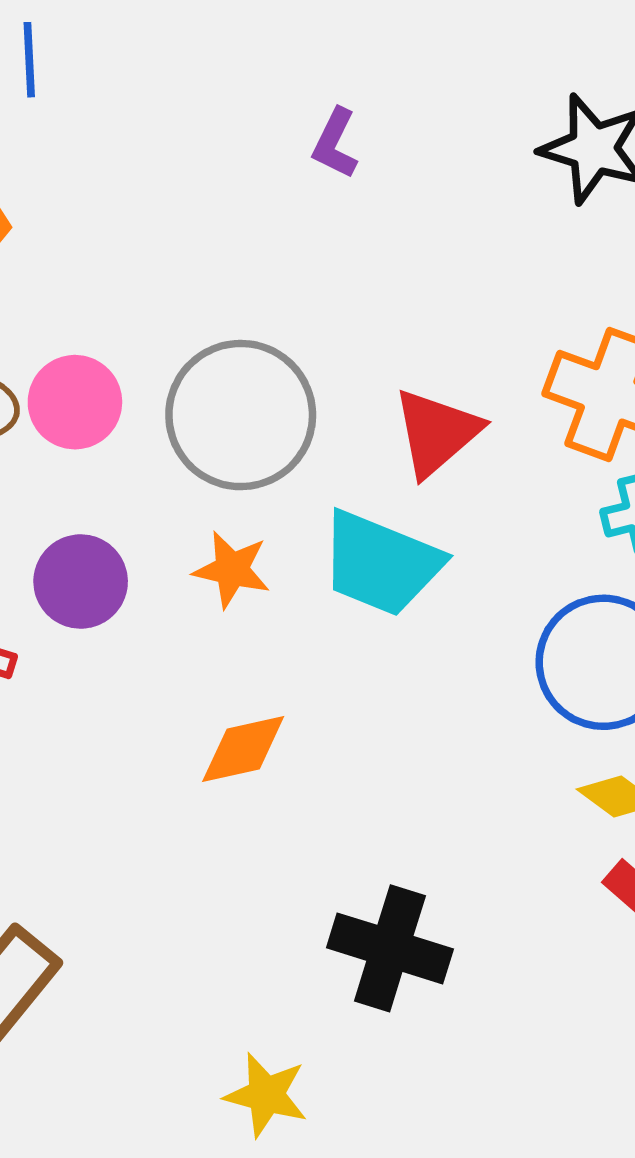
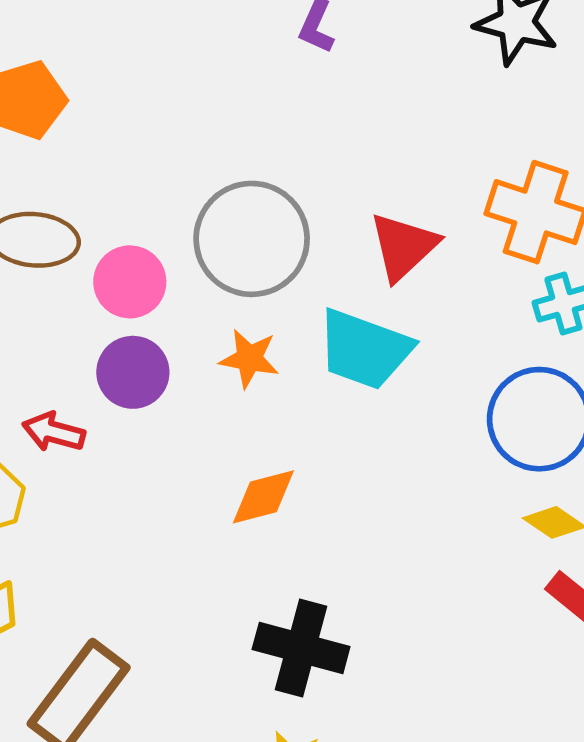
pink circle: (75, 402) -> (130, 282), moved
black cross: (390, 948) -> (301, 648), moved

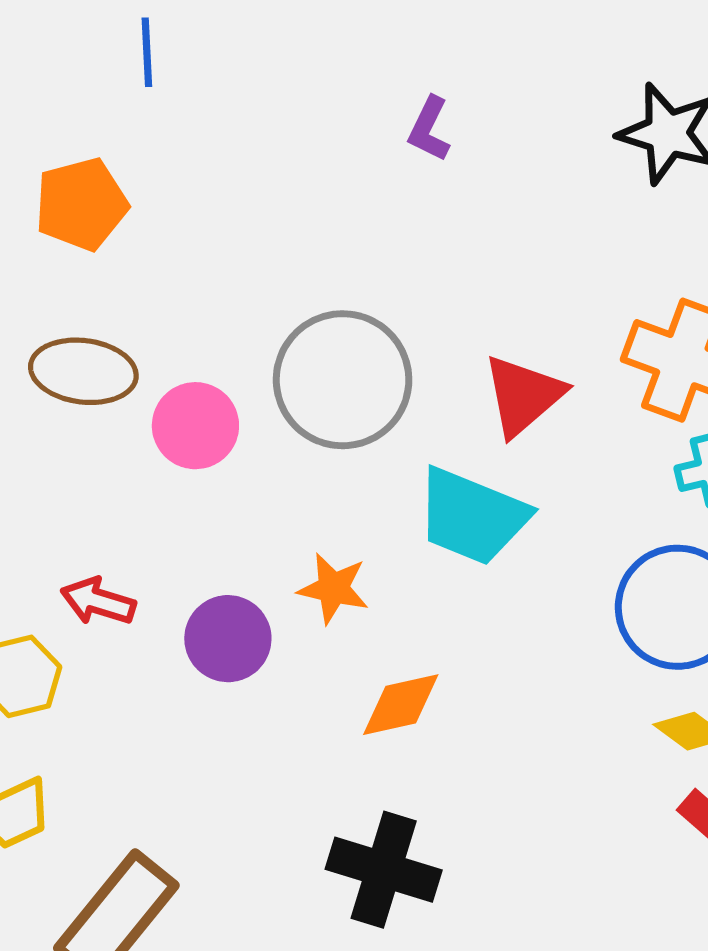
orange star: (249, 359) -> (333, 588), moved
purple circle: (133, 372) -> (228, 639), moved
orange diamond: (263, 497) -> (401, 705), moved

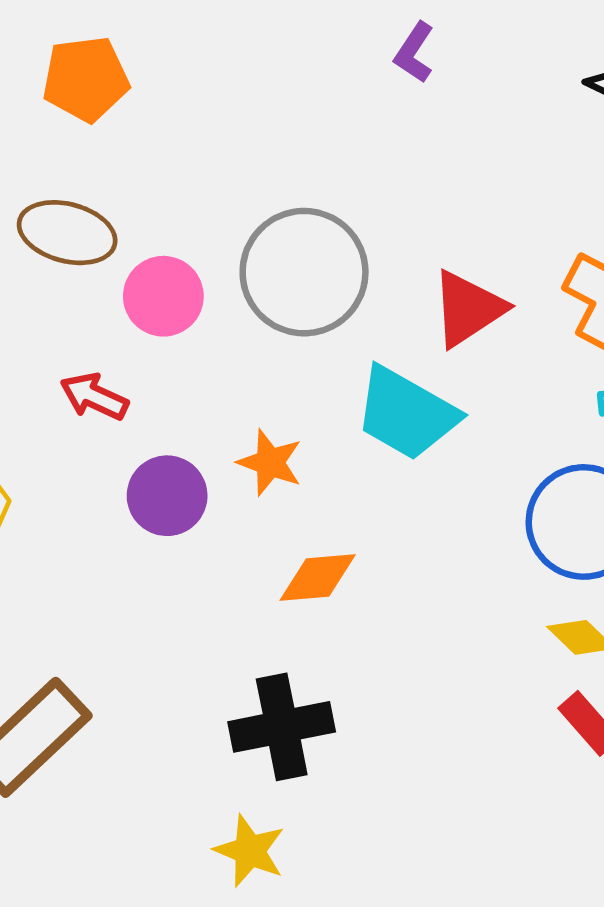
red arrow: (98, 601) -> (94, 397), moved
black cross: (384, 870) -> (282, 727), turned -36

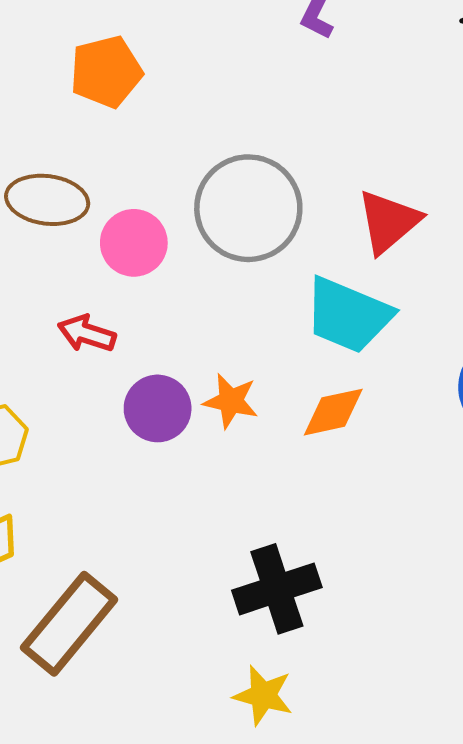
orange pentagon: (86, 79) -> (106, 72), moved
orange star: (270, 463) -> (231, 401), moved
orange diamond: (318, 577) -> (333, 412), moved

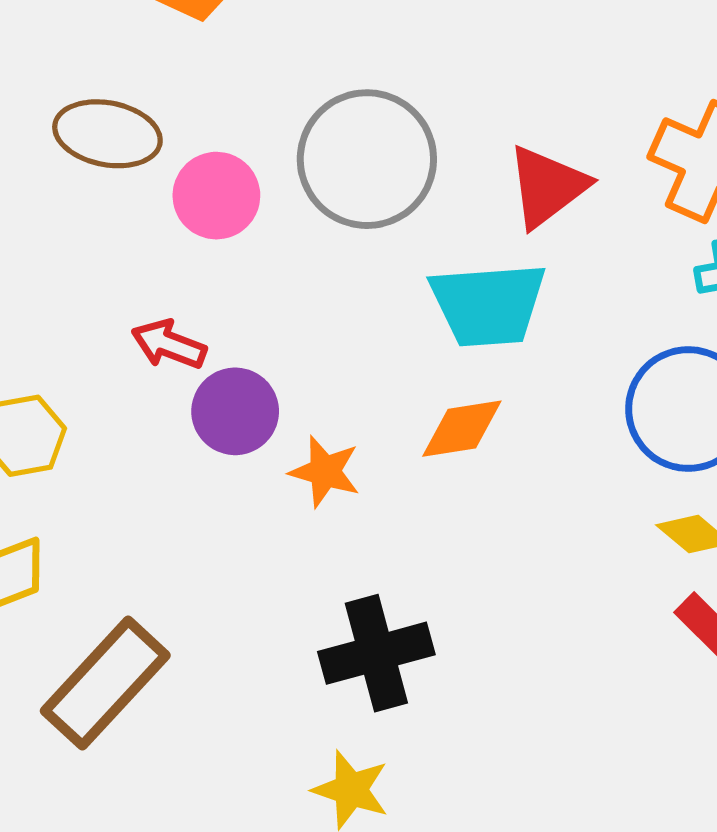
cyan trapezoid: (348, 315) -> (488, 304), turned -30
red arrow: (87, 333) -> (169, 344), moved
orange star: (231, 401) -> (325, 472), moved

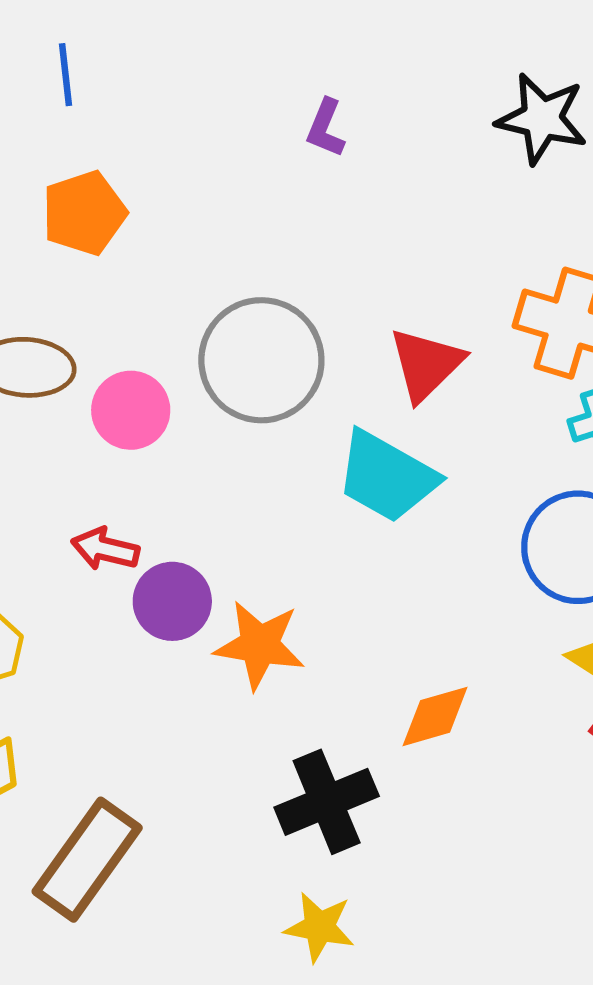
cyan trapezoid: (488, 304) -> (387, 477), turned 41
orange diamond: (462, 429) -> (435, 716), moved
orange star: (325, 472) -> (260, 645), size x1.4

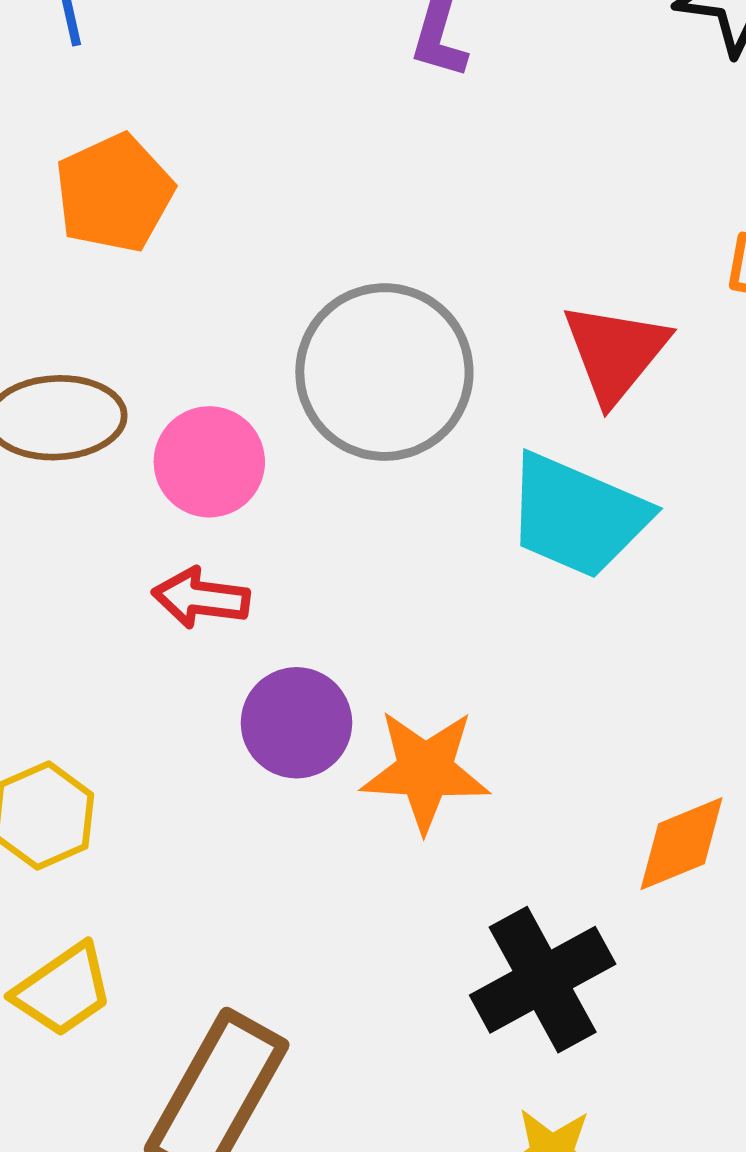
red arrow: (105, 549) -> (201, 598), moved

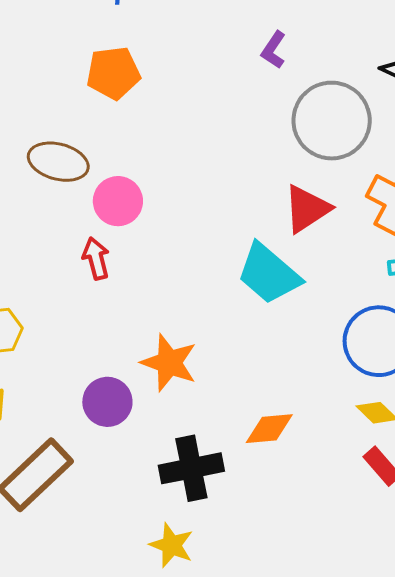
gray circle: (384, 372) -> (332, 121), moved
red arrow: (201, 598) -> (96, 258), turned 51
purple circle: (296, 723) -> (107, 402), moved

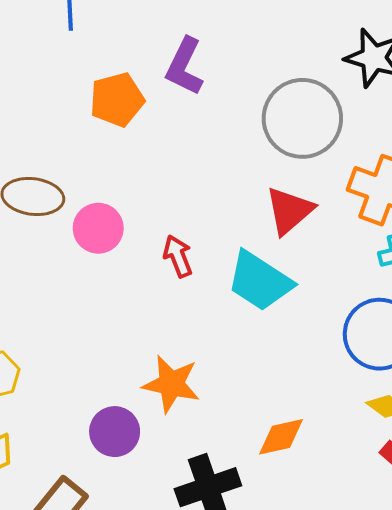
purple L-shape: (274, 50) -> (185, 66), moved, size x1.5
orange pentagon: (113, 73) -> (117, 100), moved
red arrow: (96, 258) -> (178, 256), moved

